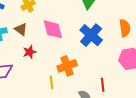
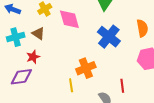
pink diamond: (53, 29) -> (69, 19), moved
red star: (30, 52) -> (33, 57), moved

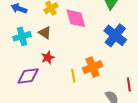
red star: (33, 57) -> (48, 57), moved
yellow line: (71, 85) -> (73, 76), moved

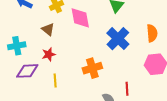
cyan cross: (22, 36) -> (17, 46), moved
yellow line: (73, 76) -> (55, 80), moved

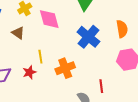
red star: (49, 54) -> (29, 72), moved
yellow line: (55, 80) -> (40, 57), moved

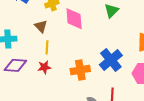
blue cross: (88, 37) -> (111, 60), moved
yellow line: (40, 57) -> (47, 47), moved

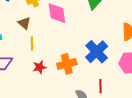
red star: (44, 67) -> (40, 67), moved

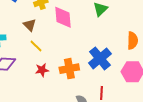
yellow line: (32, 44) -> (36, 46), turned -48

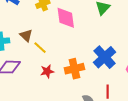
brown triangle: (30, 25) -> (26, 35), moved

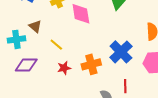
brown triangle: (26, 35) -> (35, 26), moved

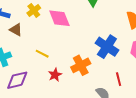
brown triangle: (35, 26) -> (16, 30), moved

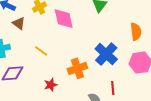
red star: (55, 75) -> (51, 85), moved

